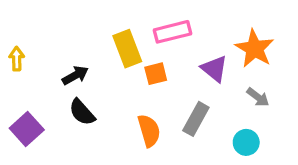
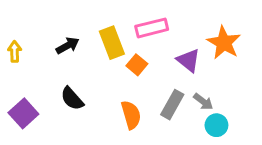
orange square: (156, 74) -> (137, 65), turned -36
black arrow: (75, 75) -> (68, 46), moved
gray arrow: (258, 97) -> (203, 102), moved

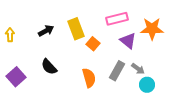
pink rectangle: (152, 28) -> (117, 19), moved
orange star: (224, 43) -> (152, 29), turned -30

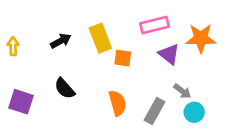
orange square: (93, 44) -> (123, 58), turned -32
gray rectangle: (117, 71) -> (155, 111), moved
purple square: (16, 77) -> (21, 102), turned -30

